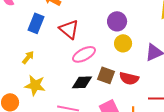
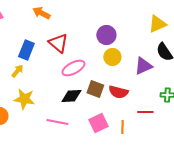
blue rectangle: (36, 23) -> (26, 50), moved

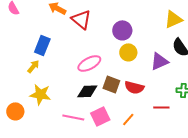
red triangle: (58, 43) -> (81, 19), moved
pink square: (98, 123) -> (100, 116), moved
orange line: (122, 127) -> (128, 119), moved, turned 40

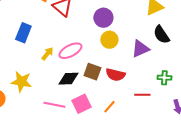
yellow arrow: (33, 66) -> (47, 54), moved

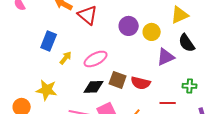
yellow circle: (109, 40) -> (152, 32), moved
yellow arrow: (47, 54) -> (66, 58), moved

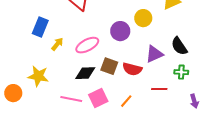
purple circle: (129, 26) -> (120, 31), moved
black semicircle: (187, 43) -> (179, 46), moved
purple triangle: (166, 57) -> (154, 54), moved

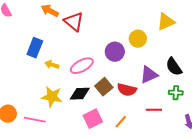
yellow arrow: (57, 44) -> (52, 65), turned -112
brown square: (109, 66) -> (104, 87), turned 30
yellow star: (38, 76) -> (52, 97), moved
pink line: (71, 99) -> (35, 120), moved

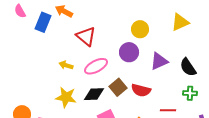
red triangle: (74, 22) -> (86, 36), moved
yellow circle: (138, 39) -> (140, 29), moved
blue rectangle: (35, 48) -> (43, 22), moved
purple triangle: (149, 75) -> (159, 61), moved

